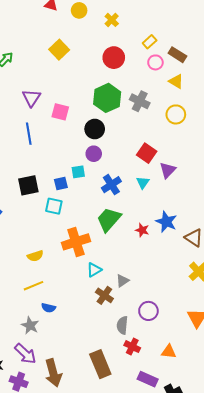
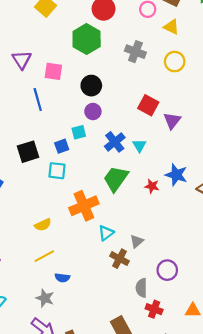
green hexagon: (107, 98) -> (87, 39), moved
blue line: (29, 134) -> (38, 100), moved
cyan triangle: (143, 183) -> (139, 146), moved

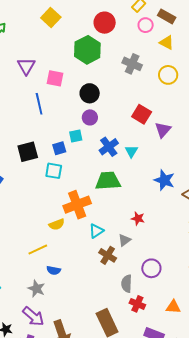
green trapezoid: (116, 179) -> (108, 181), turned 48
red star: (152, 186) -> (138, 218), moved
yellow semicircle: (43, 225) -> (57, 224), moved

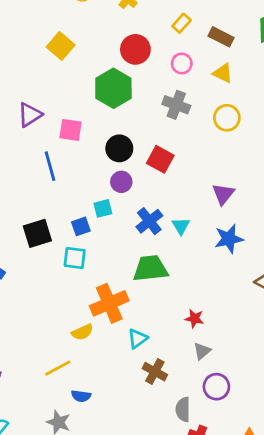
pink circle: (146, 25) -> (182, 63), moved
purple triangle: (26, 66) -> (30, 115), turned 30
red square: (142, 114) -> (160, 159), moved
blue star: (164, 180) -> (229, 239), moved, turned -30
gray triangle: (124, 240) -> (202, 351), moved

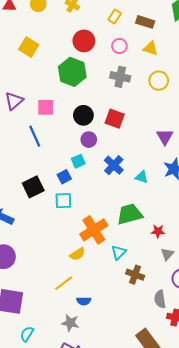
cyan triangle: (181, 226) -> (142, 177), moved, turned -32
green trapezoid: (150, 268) -> (130, 214), moved

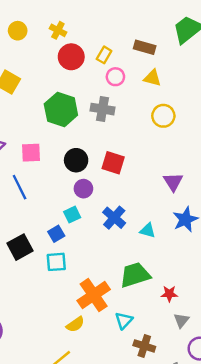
yellow rectangle: (115, 16) -> (104, 55), moved
red circle: (84, 41) -> (71, 57), moved
gray cross: (120, 77) -> (102, 109), moved

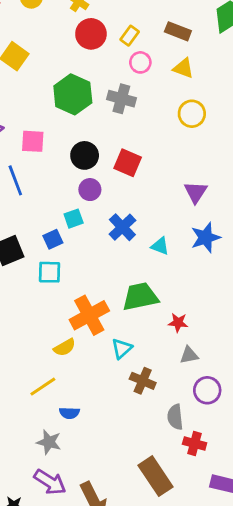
gray triangle: (181, 320) -> (189, 355), turned 35

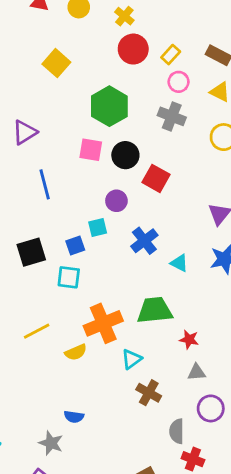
gray cross: (121, 99) -> (172, 116), moved
pink square: (33, 141) -> (91, 150), moved
black circle: (85, 155) -> (125, 155), moved
yellow line: (43, 387) -> (37, 331), moved

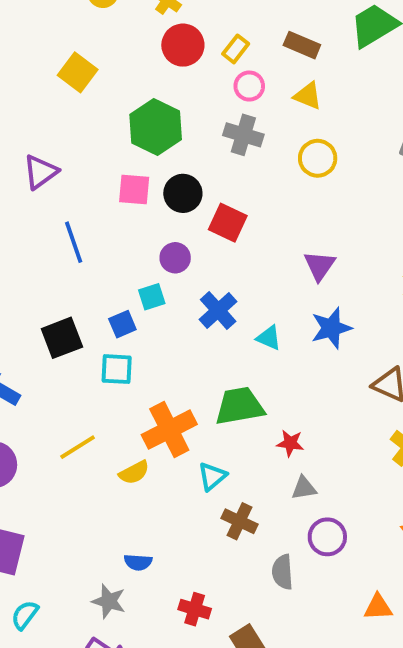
red cross: (193, 459) -> (195, 609), moved

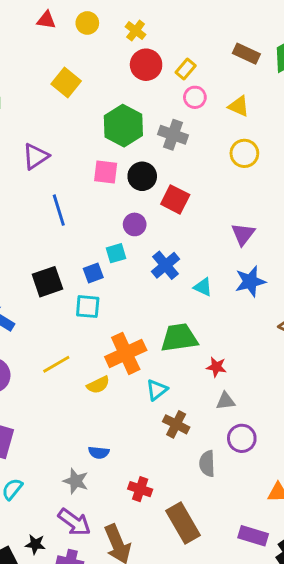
brown rectangle: (302, 45) -> (246, 54), moved
gray cross: (243, 135) -> (173, 135), moved

